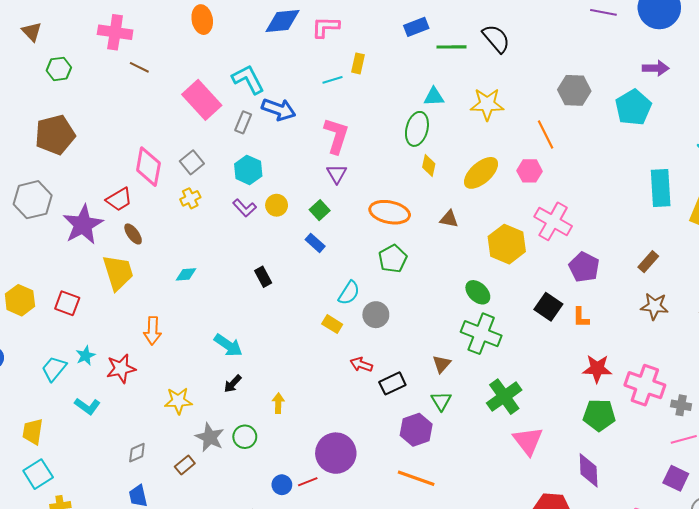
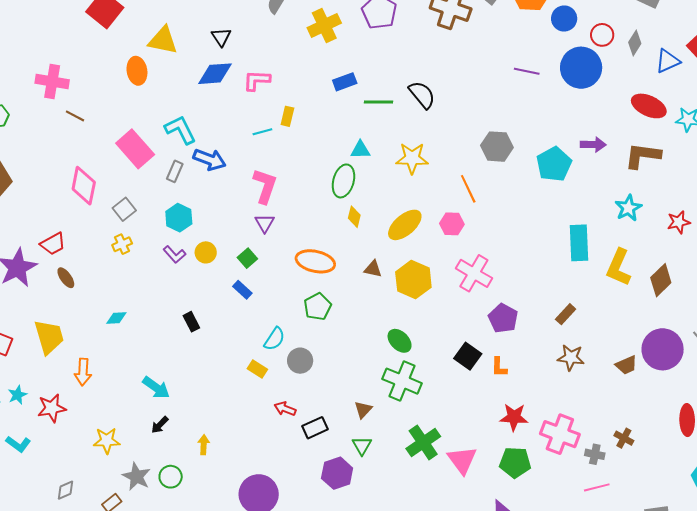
purple arrow: (656, 68) -> (593, 145), moved
pink diamond: (148, 167) -> (84, 186), moved
yellow hexagon: (507, 244) -> (413, 280), moved
yellow trapezoid: (118, 272) -> (49, 337), moved
pink triangle: (528, 441) -> (462, 460), moved

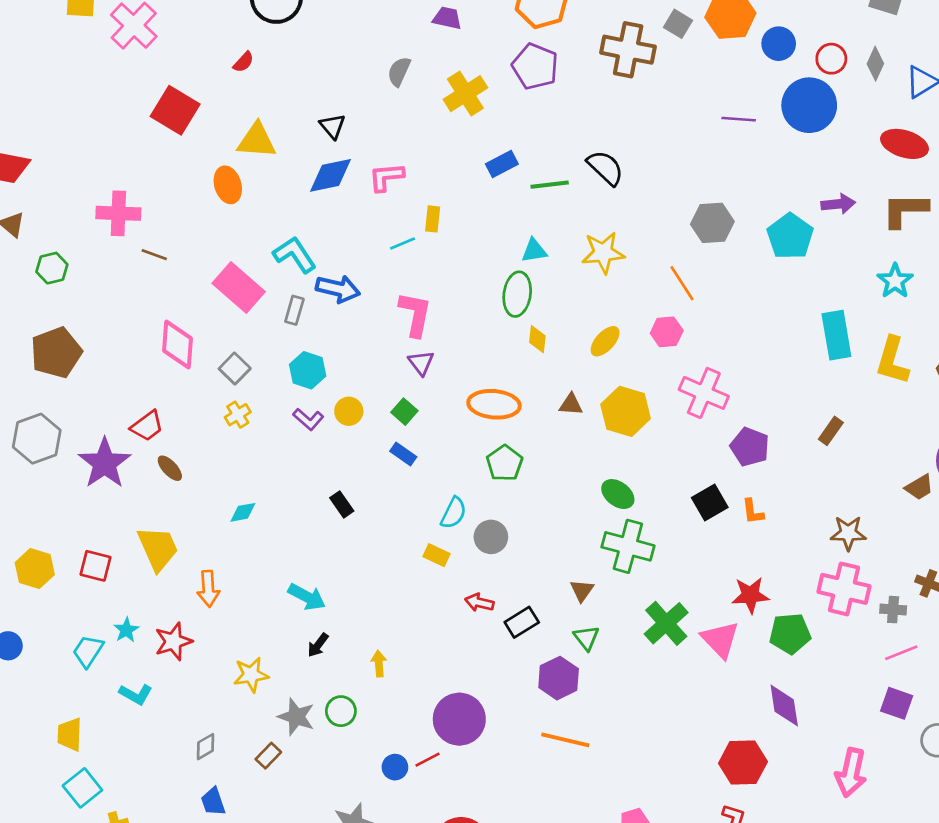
yellow ellipse: (405, 225) -> (605, 341), size x0.7
black square: (468, 356) -> (710, 502), turned 32
brown star: (571, 358) -> (848, 533), moved
red star: (514, 417) -> (750, 595), moved

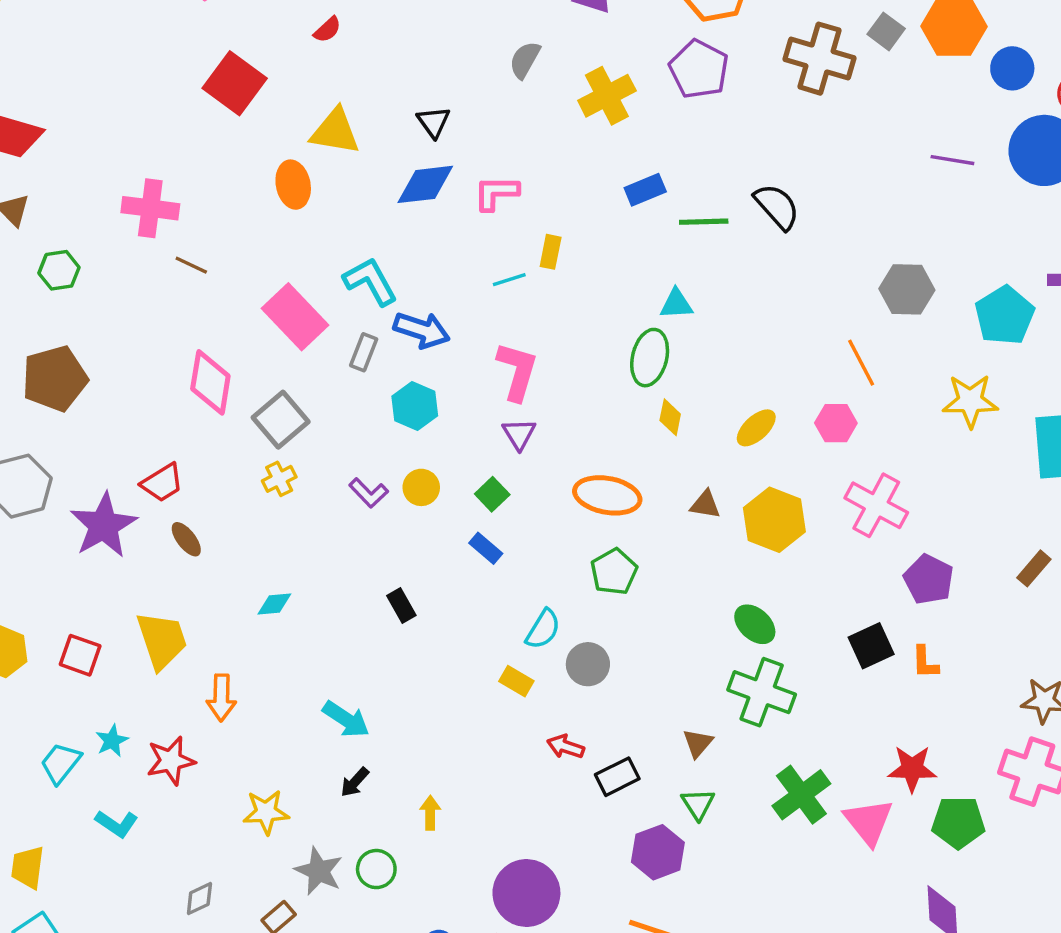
yellow star: (603, 253) -> (970, 401), moved
gray square: (235, 369) -> (281, 420), size x1.4
cyan hexagon: (308, 370) -> (415, 406), moved

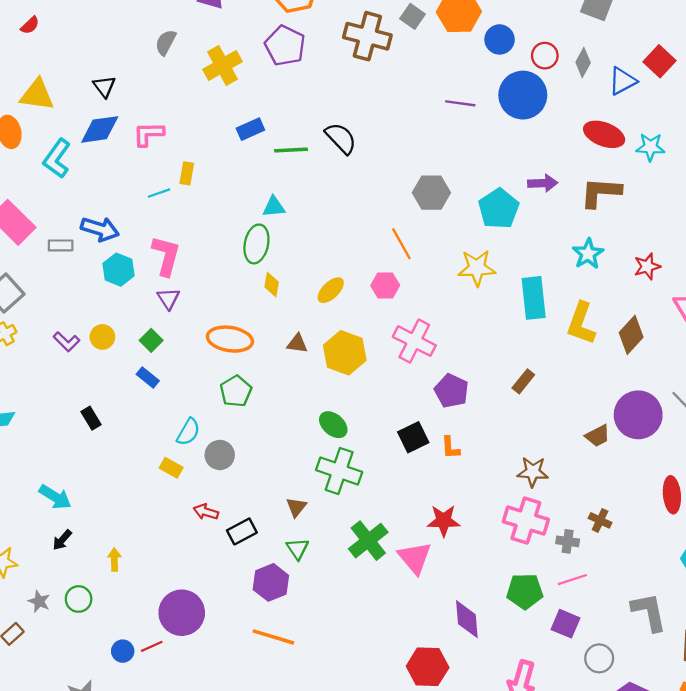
cyan L-shape: (370, 281) -> (57, 158), moved, turned -114
gray rectangle: (364, 352) -> (61, 245), turned 70
cyan hexagon: (415, 406) -> (119, 270), moved
green pentagon: (958, 822) -> (525, 591), moved
gray star: (319, 871) -> (39, 601), size x0.7

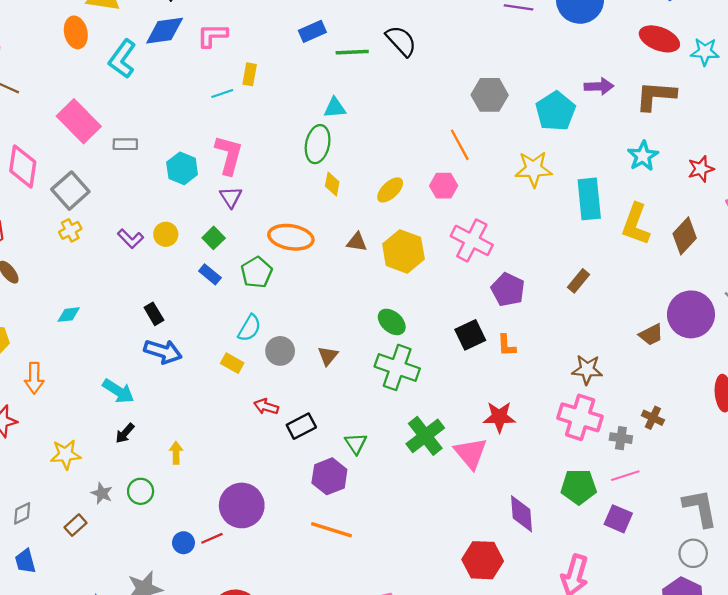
blue arrow: (100, 229) -> (163, 351), moved
green pentagon: (236, 391) -> (257, 272), moved
brown triangle: (296, 507) -> (328, 356), moved
gray circle: (599, 658) -> (693, 553), moved

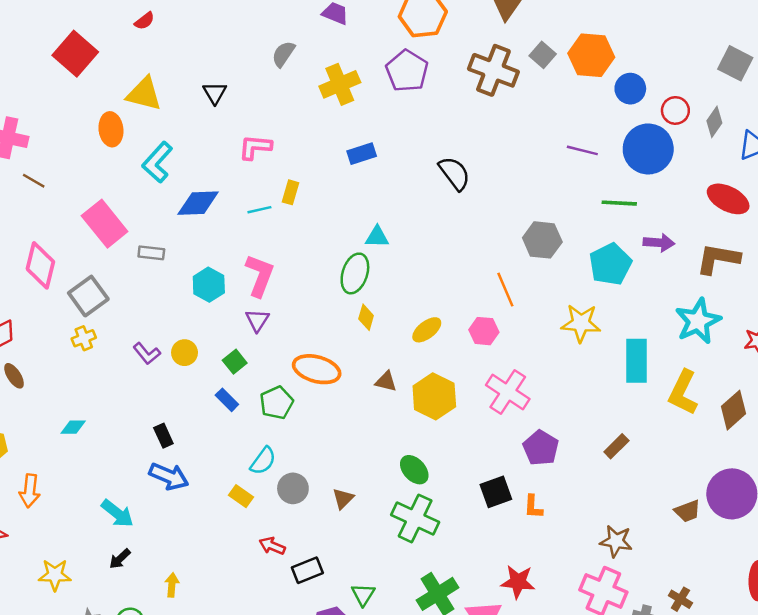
blue diamond: (165, 31) -> (198, 203), moved
green line: (352, 52) -> (619, 203), moved
cyan star: (643, 156) -> (698, 321), size x1.4

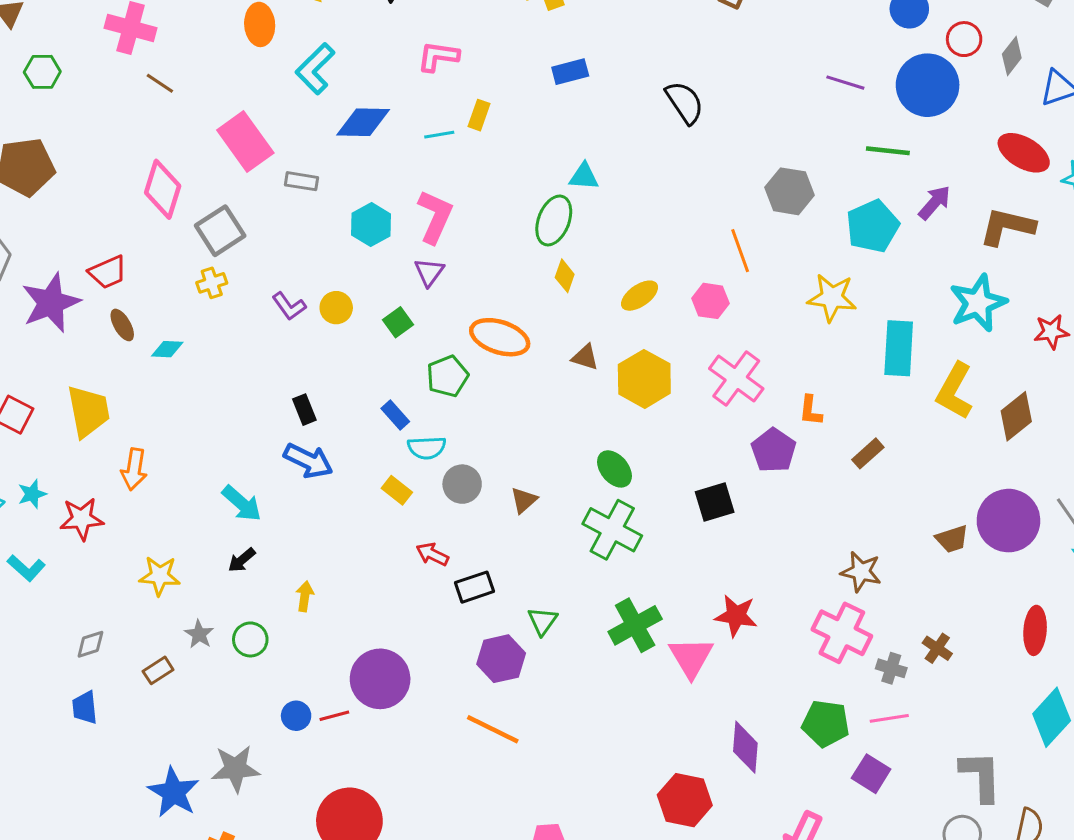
purple arrow: (659, 243) -> (935, 203), turned -56
blue rectangle: (227, 400) -> (395, 415), moved
cyan diamond: (73, 427) -> (167, 349), moved
cyan semicircle: (263, 461) -> (427, 448), turned 48
orange L-shape: (533, 507) -> (811, 410), moved

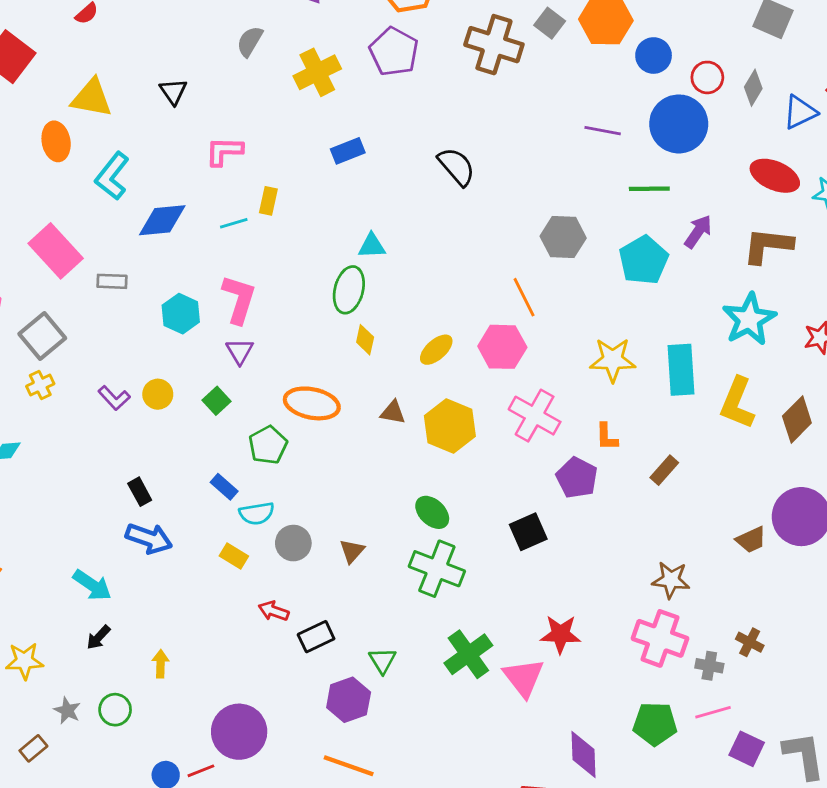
yellow star: (832, 298) -> (613, 360), moved
pink hexagon: (711, 301) -> (502, 347), size x1.4
purple square: (871, 774) -> (747, 749), moved

